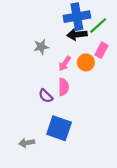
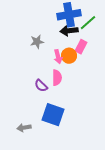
pink rectangle: (101, 50) -> (81, 47), moved
orange circle: (86, 62) -> (69, 56), moved
pink arrow: (65, 64) -> (58, 57), turned -48

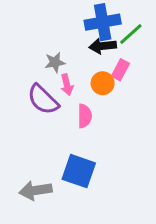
pink arrow: (58, 57) -> (67, 85), moved
purple semicircle: (41, 86) -> (43, 100), moved, size x1.6
gray arrow: (24, 128) -> (36, 190), size x1.5

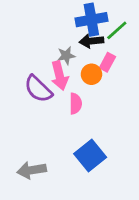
gray star: (55, 62) -> (66, 56), moved
pink arrow: (67, 85) -> (60, 76), size x1.5
blue square: (79, 171) -> (90, 155), moved, turned 32

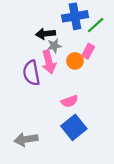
black arrow: (91, 41) -> (46, 34), moved
purple semicircle: (38, 89) -> (31, 73), turned 35
pink semicircle: (75, 104) -> (70, 101), moved, turned 70

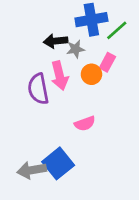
gray star: (54, 46) -> (75, 49), moved
blue square: (74, 127) -> (58, 163), moved

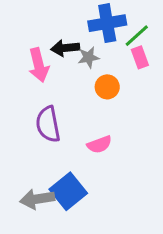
pink rectangle: (107, 62) -> (140, 57), moved, turned -48
pink arrow: (60, 76) -> (39, 65), moved
purple semicircle: (38, 89) -> (48, 124), moved

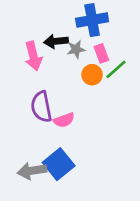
green line: (137, 36) -> (116, 69), moved
pink rectangle: (140, 57) -> (101, 53), moved
pink semicircle: (99, 145) -> (64, 120), moved

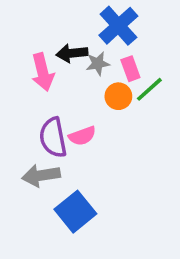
blue cross: (92, 20) -> (118, 26), turned -32
pink semicircle: (64, 120) -> (82, 136), moved
gray arrow: (32, 171) -> (41, 175), moved

